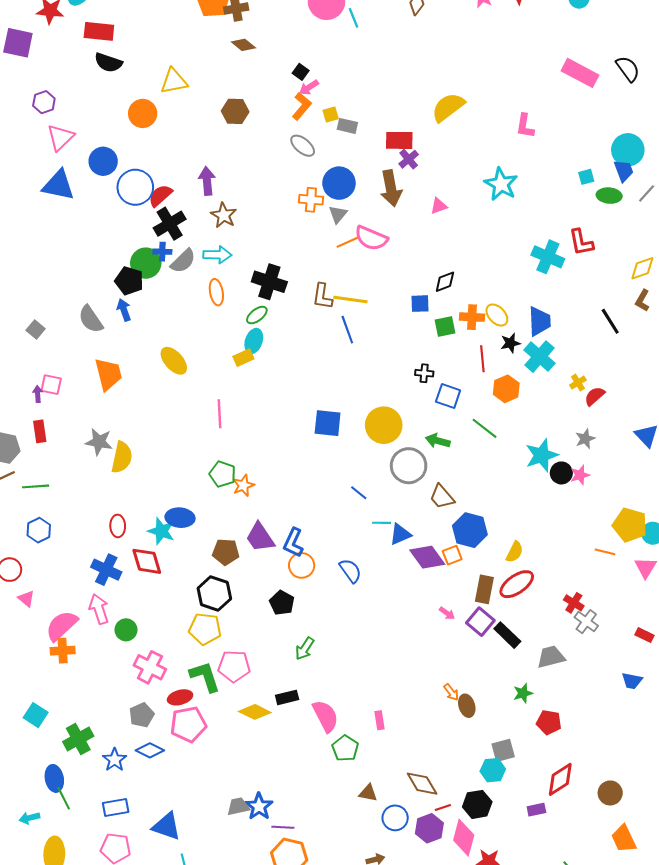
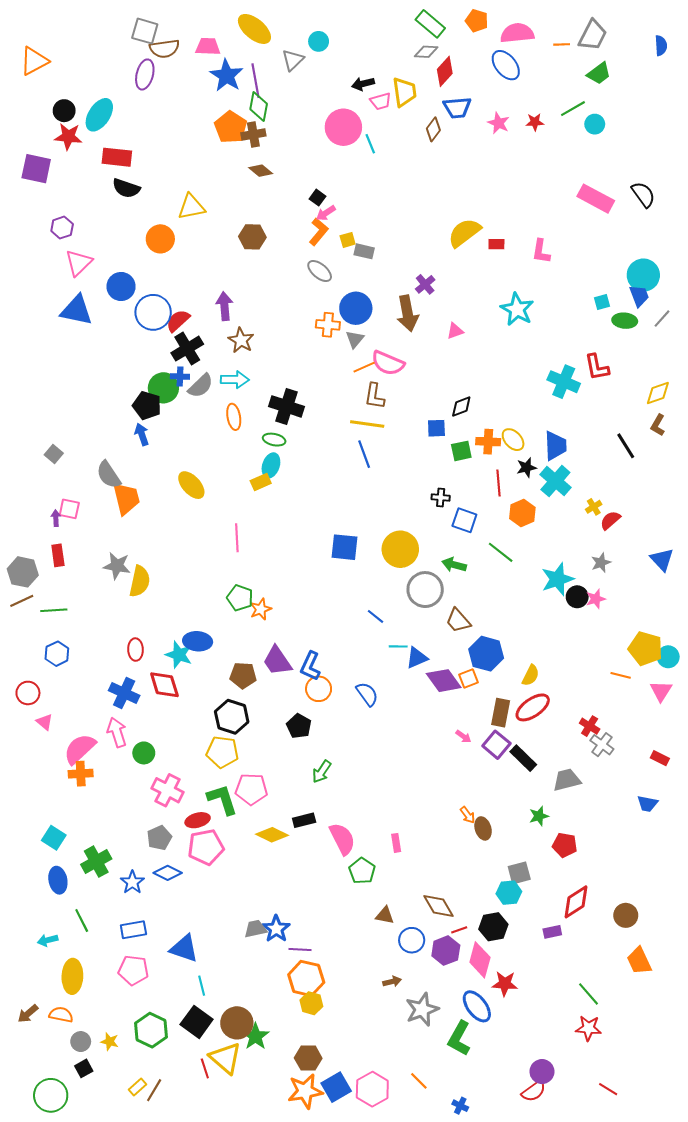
red rectangle: (399, 140) -> (496, 244), moved, size x0.6
brown L-shape: (322, 296) -> (374, 396), moved
green ellipse: (257, 315) -> (274, 440), turned 50
gray semicircle: (91, 319) -> (109, 475), moved
blue ellipse: (54, 778) -> (58, 880), moved

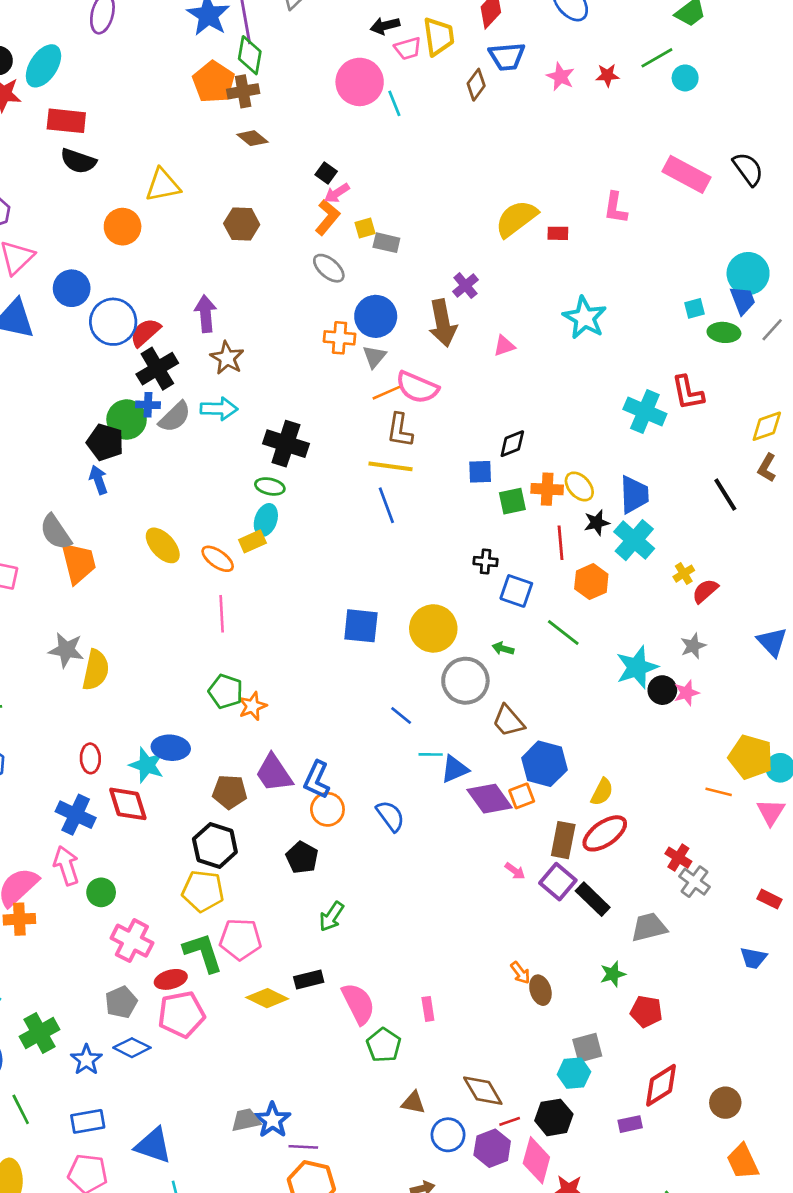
pink L-shape: (541, 251) -> (615, 208), moved
orange ellipse: (234, 417) -> (218, 559), moved, turned -45
green arrow: (454, 565) -> (503, 649), size x0.7

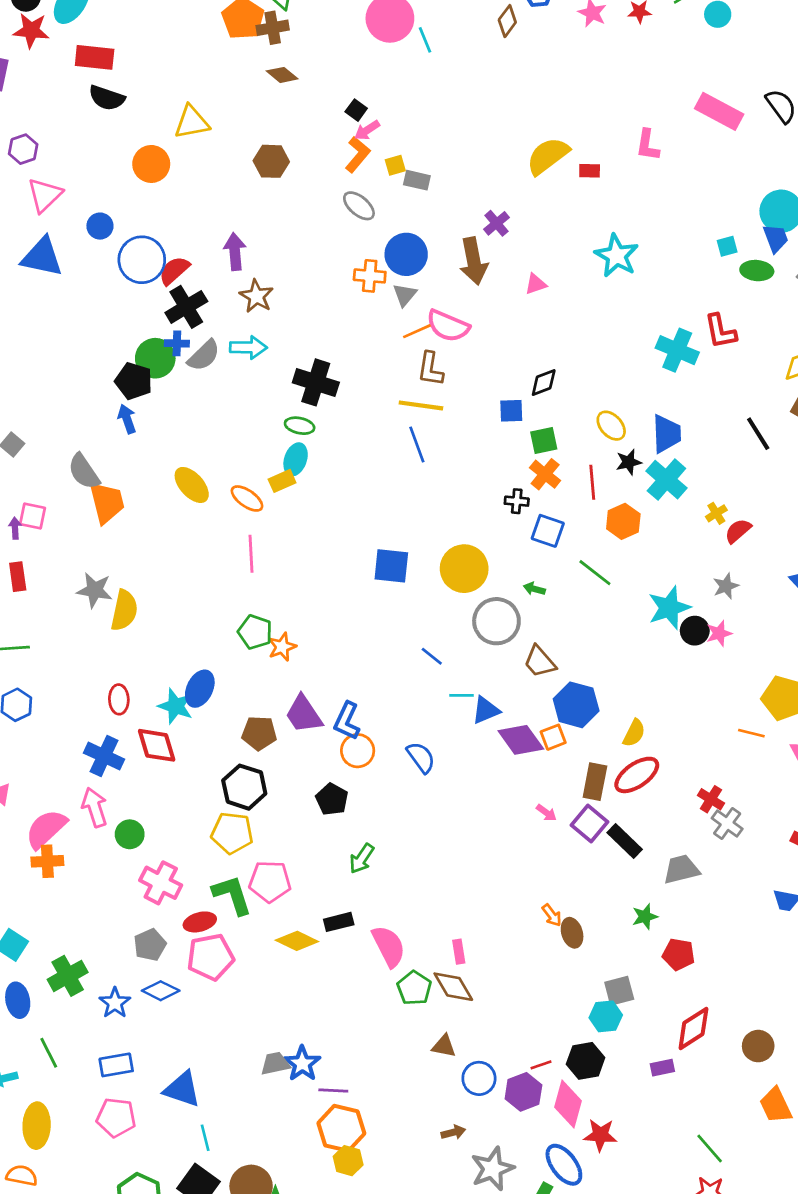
blue circle: (72, 288) -> (100, 226), size x0.7
orange cross: (547, 489) -> (545, 474), moved, turned 36
blue ellipse: (171, 748) -> (200, 689), turned -69
brown diamond: (483, 1091) -> (453, 987), moved

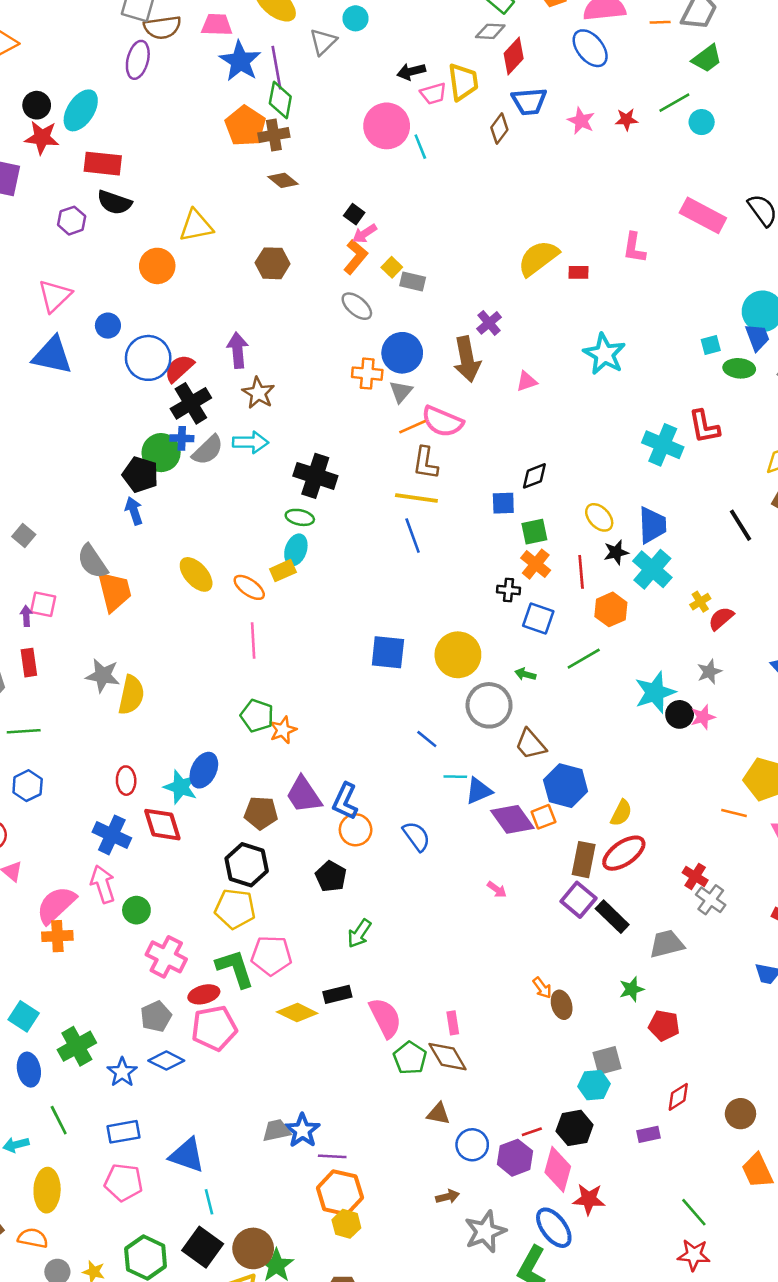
purple hexagon: (23, 149) -> (72, 221), moved
yellow square: (395, 165) -> (392, 267), turned -30
green line: (595, 573) -> (584, 659), turned -68
pink arrow: (546, 813) -> (497, 889), moved
red diamond: (693, 1029) -> (678, 1097), size x0.7

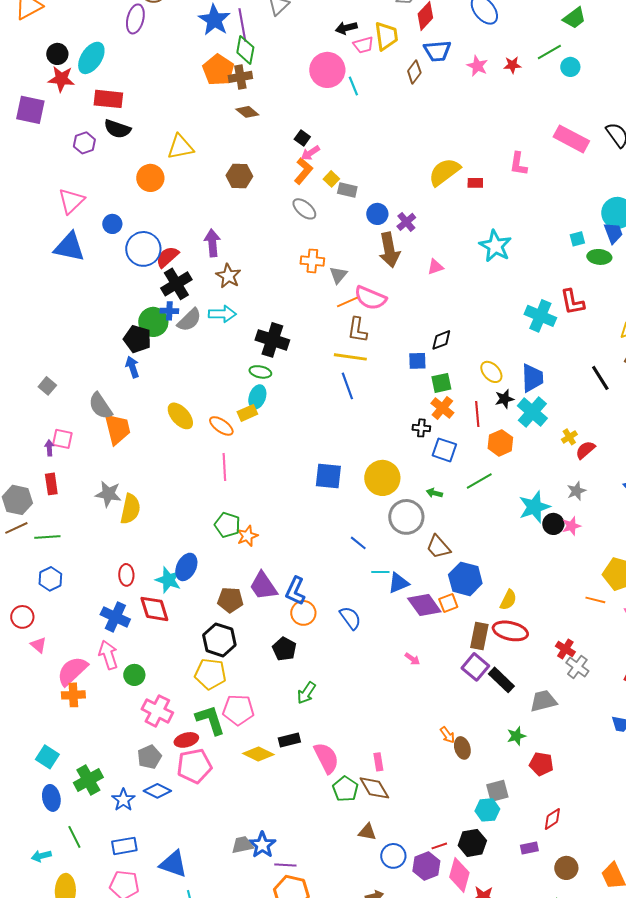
blue circle: (402, 353) -> (377, 214), moved, size x0.7
red ellipse: (624, 853) -> (510, 631), turned 48
brown circle: (740, 1114) -> (566, 868), moved

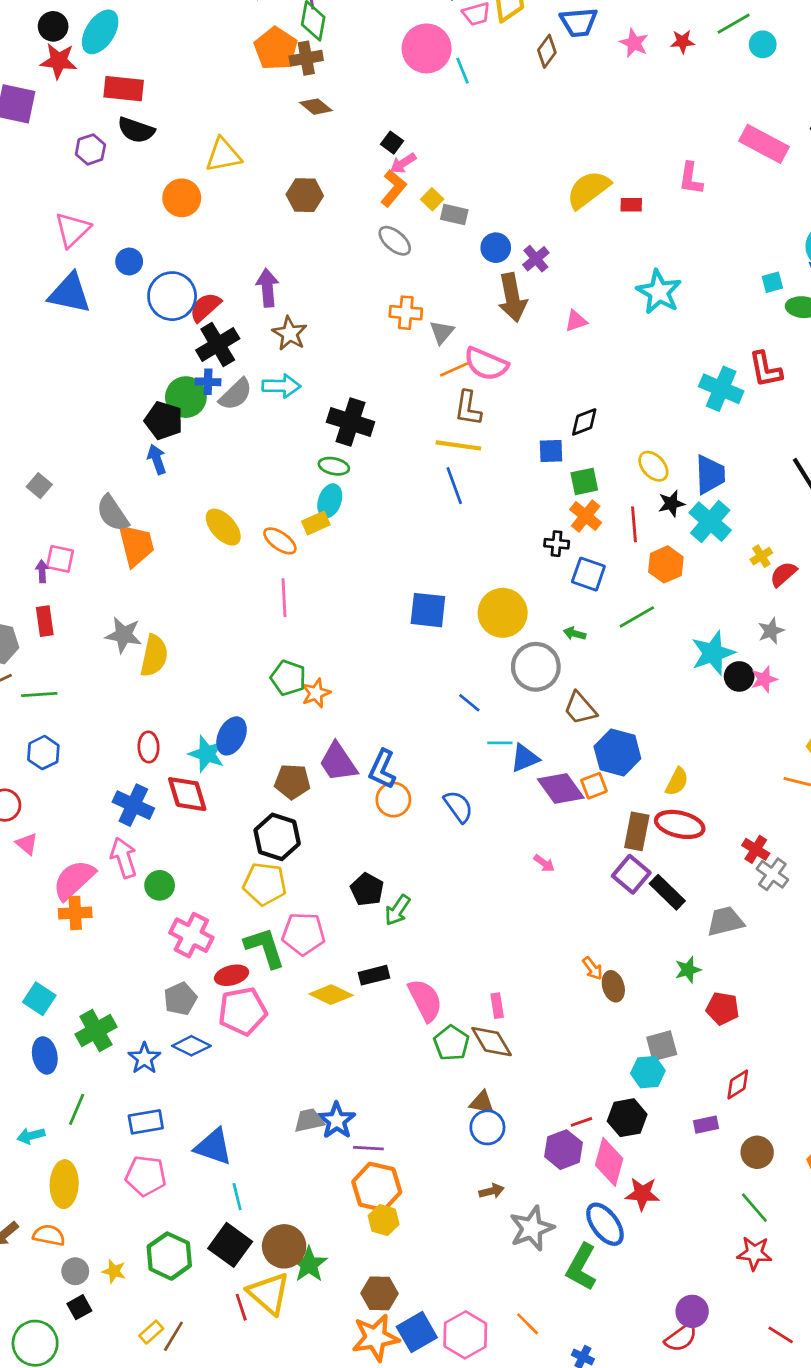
black pentagon: (284, 649) -> (367, 889), moved
green line: (74, 837) -> (77, 1109), turned 50
blue circle: (393, 856) -> (487, 1127), moved

